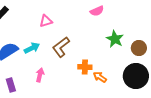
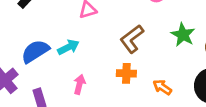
brown L-shape: (61, 47) -> (132, 39), moved
orange cross: (85, 67) -> (126, 73), moved

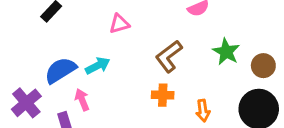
pink arrow: (79, 84) -> (82, 100), moved, turned -36
orange arrow: (162, 87) -> (203, 111), turned -132

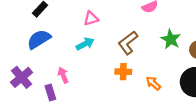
cyan arrow: (98, 66) -> (85, 44), moved
blue semicircle: (60, 70) -> (39, 39), moved
orange arrow: (203, 111) -> (153, 83), turned 140

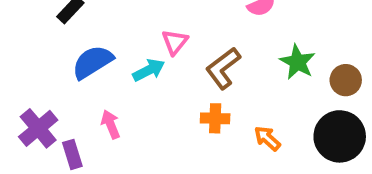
pink triangle: (91, 18) -> (175, 42), moved, turned -35
blue semicircle: (39, 39) -> (92, 62), moved
purple rectangle: (50, 92) -> (72, 154), moved

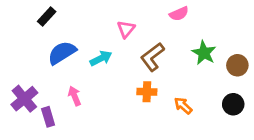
pink triangle: (175, 42) -> (126, 29), moved
black circle: (340, 136) -> (233, 104), size x0.6

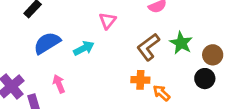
brown L-shape: (152, 57) -> (148, 47), moved
orange cross: (147, 92) -> (140, 80), moved
black circle: (233, 104) -> (205, 79), moved

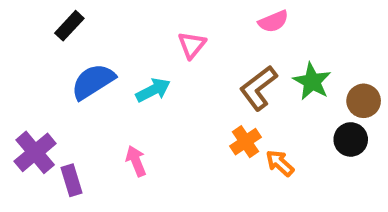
orange cross: (140, 80) -> (245, 142), turned -36
pink arrow: (59, 84) -> (136, 161), moved

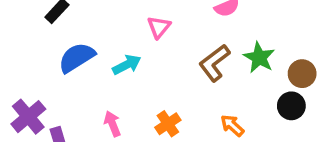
orange cross: (245, 142) -> (168, 124), moved

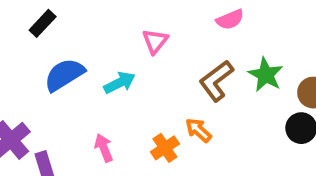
orange arrow: (232, 126) -> (199, 130), moved

